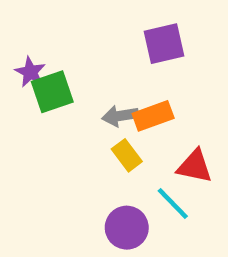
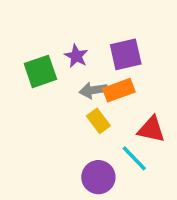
purple square: (164, 44) -> (126, 54), moved
purple star: (30, 72) -> (76, 56), moved

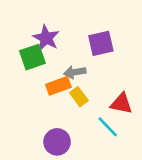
purple star: (76, 56) -> (46, 38), moved, size x1.4
orange rectangle: (119, 90) -> (58, 86), moved
purple circle: (98, 177) -> (57, 142), moved

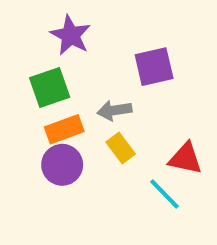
purple star: (46, 38) -> (71, 35), moved
orange rectangle: (58, 86) -> (64, 129), moved
purple circle: (57, 142) -> (62, 165), moved

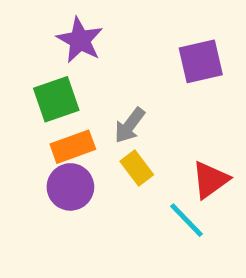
purple square: (154, 67) -> (201, 61), moved
gray arrow: (114, 110) -> (130, 125), turned -44
red triangle: (185, 159) -> (210, 180), turned -48

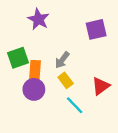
green square: (56, 99) -> (18, 58), moved
orange rectangle: (73, 147) -> (35, 70), turned -66
cyan line: (187, 220) -> (75, 105), moved

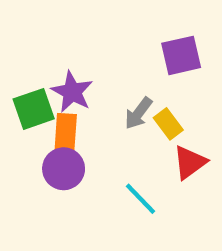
purple star: (38, 19) -> (72, 92), moved
gray arrow: (62, 60) -> (138, 113), moved
yellow rectangle: (66, 80) -> (168, 124), moved

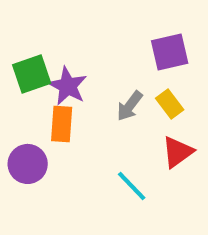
green square: (34, 109) -> (32, 74), moved
yellow rectangle: (168, 124) -> (170, 104), moved
purple circle: (64, 169) -> (28, 164), moved

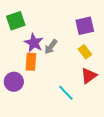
green square: (32, 74) -> (16, 21), moved
gray arrow: (130, 106) -> (51, 47), moved

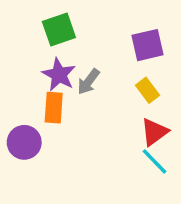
green square: (16, 21) -> (59, 29), moved
cyan line: (66, 93) -> (154, 161), moved

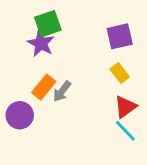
purple star: (59, 75) -> (41, 43), moved
gray arrow: (88, 82) -> (62, 91), moved
orange rectangle: (54, 108) -> (44, 87), turned 35

